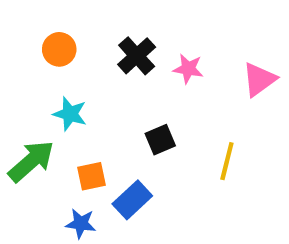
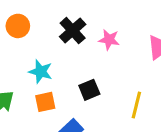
cyan star: (70, 114) -> (41, 72), moved
orange square: (91, 176) -> (45, 102), moved

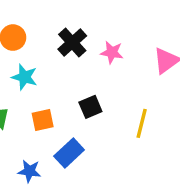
cyan star: (41, 72) -> (24, 77), moved

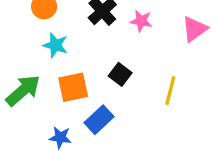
black square: (90, 107) -> (120, 74), turned -30
orange square: (43, 120) -> (73, 87), size x1.4

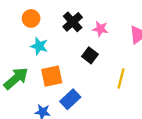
black square: (120, 74) -> (90, 55), moved

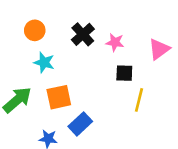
black square: (90, 55) -> (124, 73), moved, turned -35

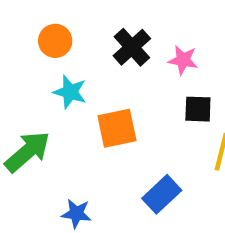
orange square: (59, 97) -> (117, 128), moved
blue rectangle: (80, 124) -> (162, 194), moved

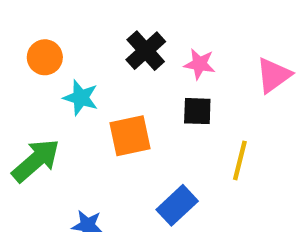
orange circle: (55, 41) -> (45, 57), moved
black square: (198, 109) -> (197, 111), moved

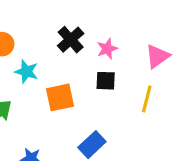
pink star: (200, 64) -> (107, 49), turned -30
yellow line: (240, 160) -> (147, 99), moved

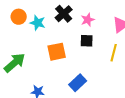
cyan star: (26, 72) -> (38, 23), moved

